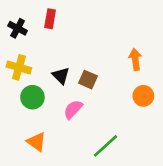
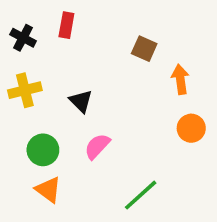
yellow cross: (19, 67) -> (25, 90), turned -30
brown square: (88, 80) -> (144, 49), moved
green circle: (32, 97) -> (43, 150), moved

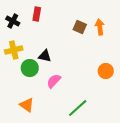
orange arrow: (180, 79) -> (100, 27), moved
black triangle: (81, 101) -> (45, 56), turned -32
green circle: (43, 150) -> (30, 68), moved

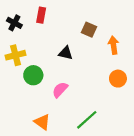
orange arrow: (100, 27) -> (113, 45), moved
black triangle: (45, 56) -> (66, 53), moved
orange triangle: (27, 105) -> (42, 122), moved

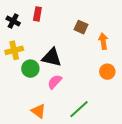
black triangle: (66, 53) -> (52, 57), moved, size x1.5

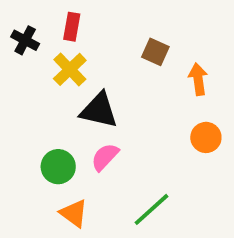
yellow cross: (14, 50) -> (70, 69), moved, turned -30
green circle: (30, 69) -> (58, 167), moved

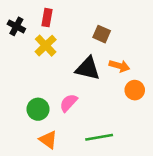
orange arrow: (198, 79) -> (119, 66), moved, turned 114
black triangle: (99, 110) -> (88, 68), moved
green line: (151, 209) -> (99, 137), turned 32

